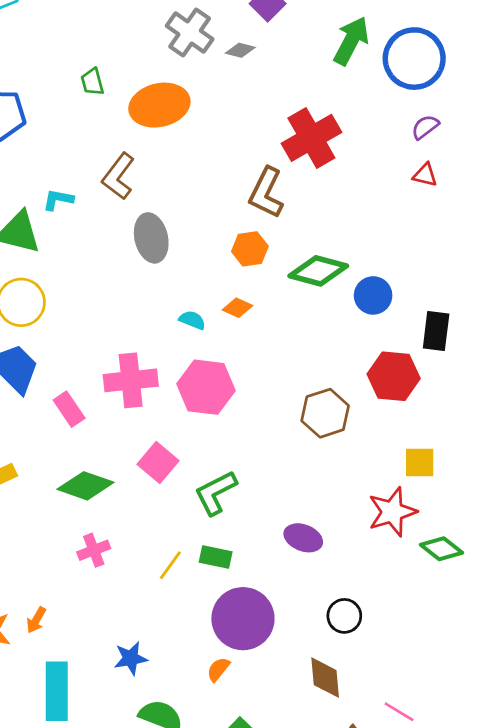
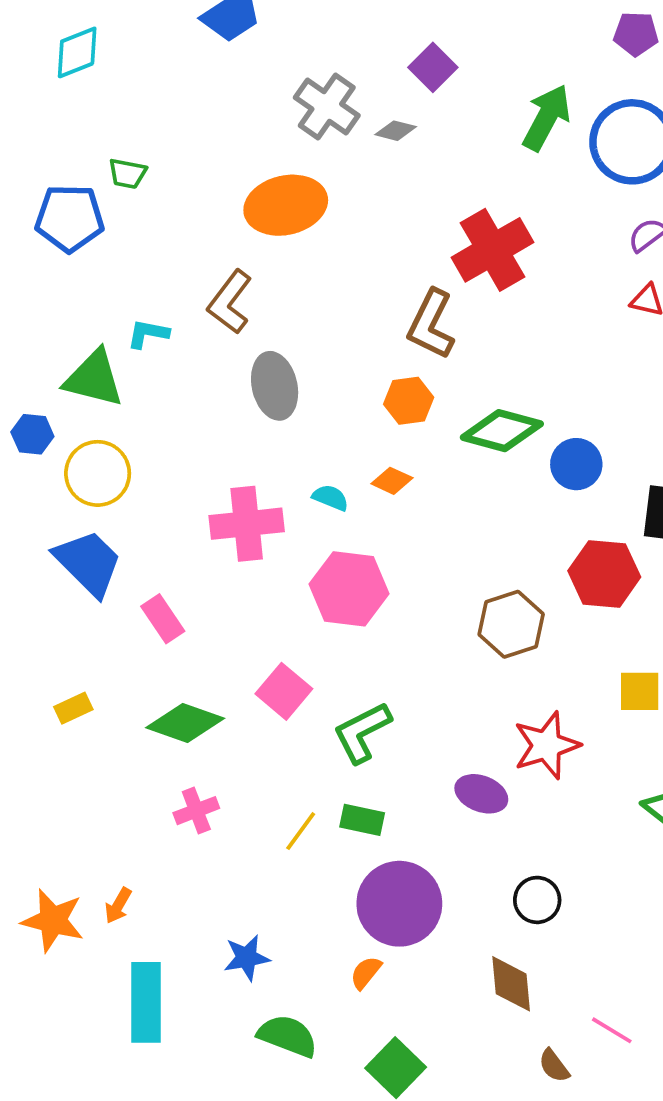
green trapezoid: (92, 82) -> (127, 174), moved, turned -64
pink cross: (131, 380) -> (247, 524), moved
red star: (392, 512) -> (547, 745), moved

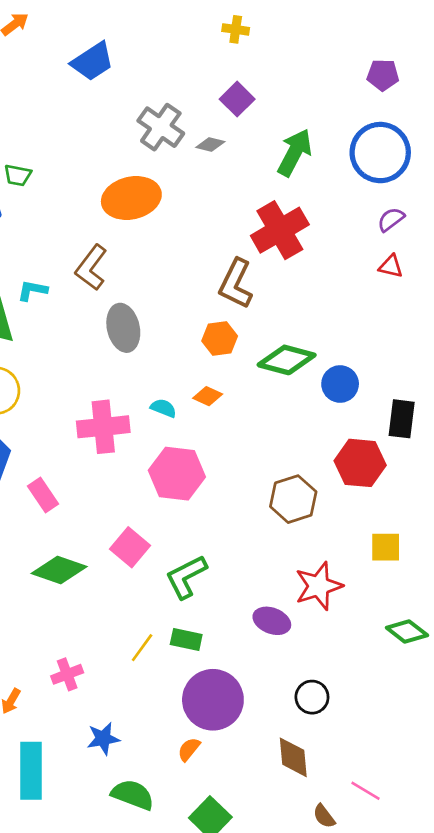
green arrow: (547, 118) -> (295, 153), moved
pink cross: (196, 811) -> (67, 674), moved

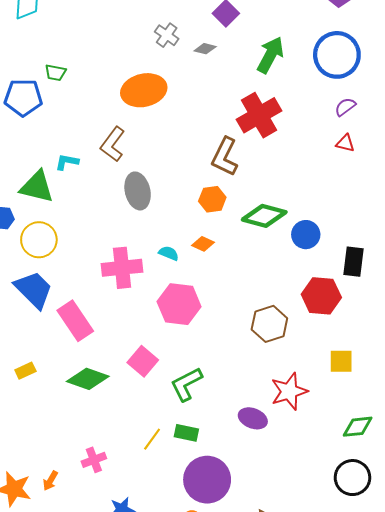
gray cross: (161, 127) -> (167, 35), size x0.7
pink rectangle: (43, 495) -> (75, 321), size x1.5
green diamond: (407, 632) -> (358, 427), turned -44
black circle: (312, 697) -> (352, 478), moved, size x1.4

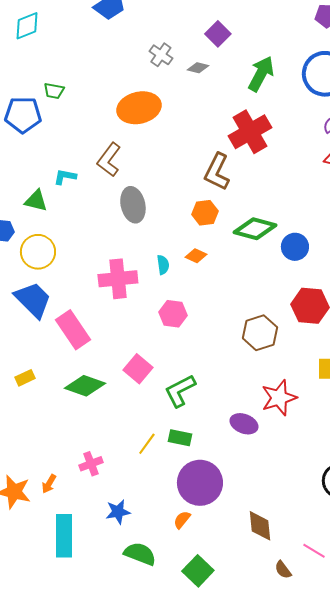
green triangle: (37, 187) -> (36, 201), size x0.7
cyan semicircle: (169, 253) -> (163, 265), turned 60
pink hexagon: (179, 304) -> (173, 314), size x0.7

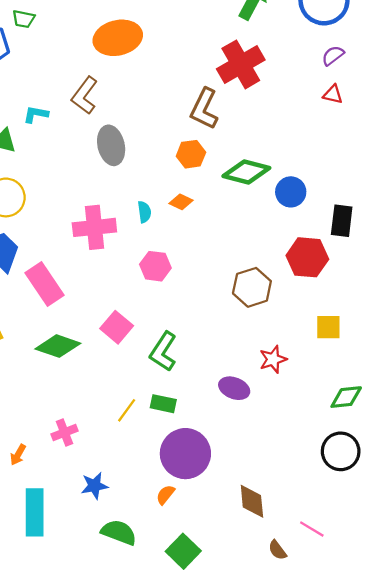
green L-shape: (180, 391) -> (163, 352), turned -30
red star: (279, 398) -> (273, 359), size x0.7

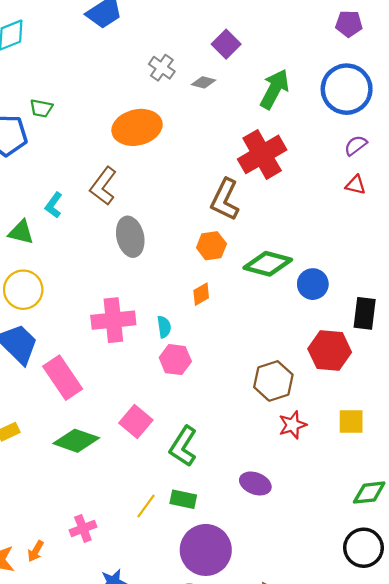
cyan L-shape: (36, 114) -> (54, 205), turned -65
orange diamond: (181, 202) -> (201, 294), turned -55
cyan semicircle: (144, 212) -> (164, 327), moved
red star: (273, 359) -> (293, 425), moved

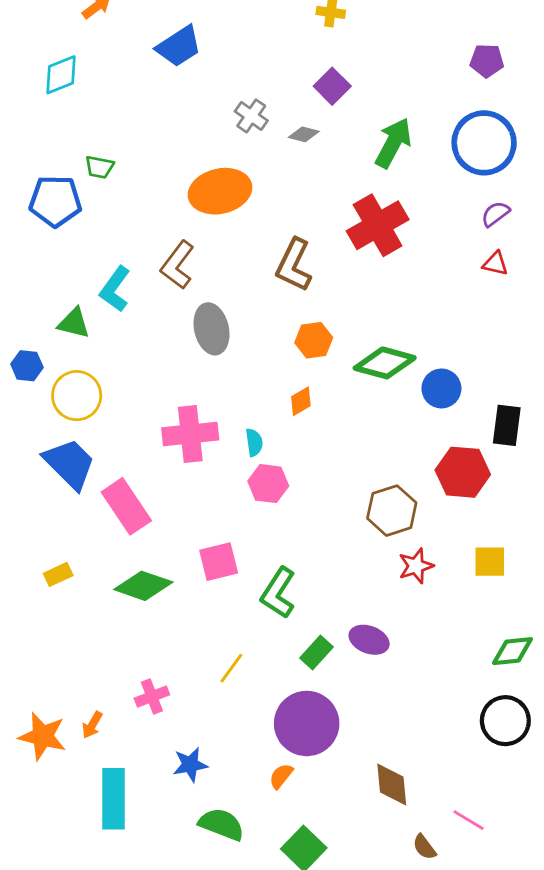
brown L-shape: (225, 200) -> (294, 265), moved
cyan L-shape: (54, 205) -> (115, 289), size x1.4
pink square: (136, 422) -> (219, 562), turned 36
green rectangle: (183, 499) -> (317, 653), moved, turned -60

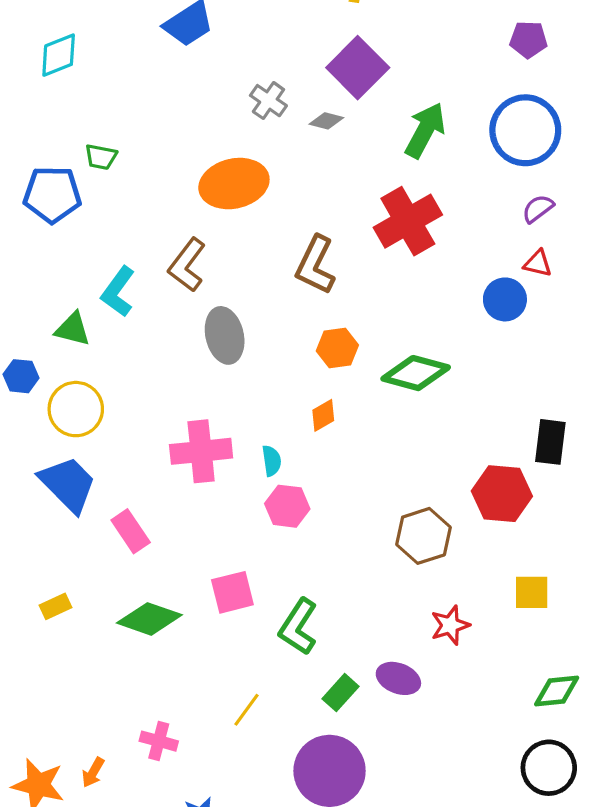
purple square: (332, 86) -> (358, 68), size x1.5
blue circle: (441, 388) -> (505, 299), moved
pink rectangle: (126, 506) -> (131, 531), size x0.7
red star: (416, 566) -> (450, 625), moved
pink cross: (152, 697) -> (159, 741), turned 36

